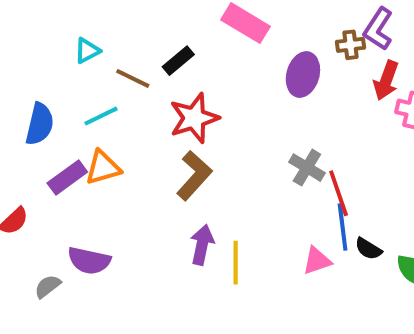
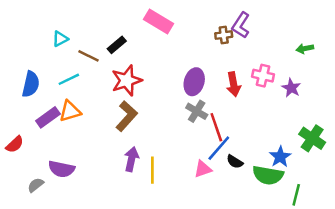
purple ellipse: (303, 74) -> (194, 82), moved
red arrow: (386, 80) -> (234, 84), moved, turned -30
blue line: (343, 227) -> (219, 148), turned 48

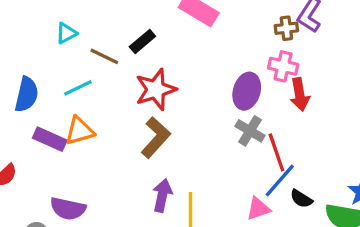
pink cross: (263, 76) -> (283, 66), moved
purple rectangle: (48, 117) -> (50, 139), turned 60

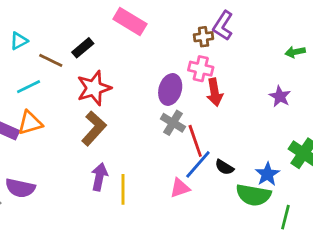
black semicircle: (301, 199) -> (224, 167), moved

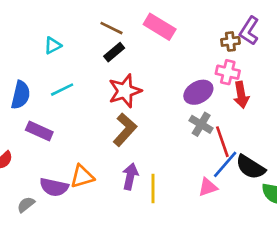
brown line: (51, 60) -> (111, 28), moved
purple ellipse: (170, 89) -> (198, 92), turned 44
orange triangle: (30, 123) -> (82, 176), moved
black semicircle: (224, 167) -> (251, 167), size x1.6

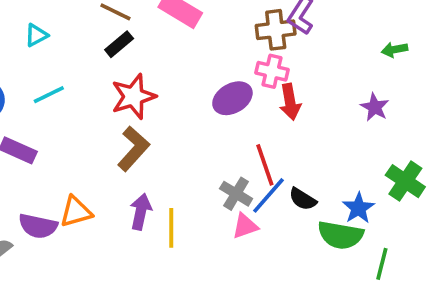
brown cross: (230, 41) -> (276, 30), size x1.5
gray cross: (201, 124) -> (236, 194), moved
black semicircle: (251, 167) -> (303, 199), size x0.7

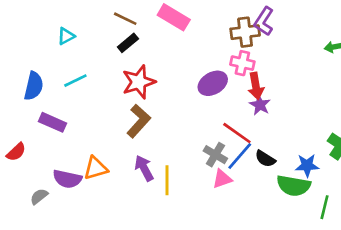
purple star: (375, 107) -> (260, 105), moved
red line: (265, 165) -> (237, 133), turned -36
blue star: (358, 208) -> (307, 165), turned 30
purple arrow: (141, 212) -> (144, 168), turned -40

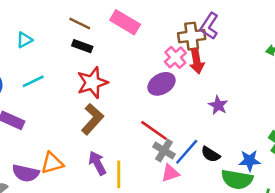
black rectangle: (128, 43) -> (82, 46), turned 60
pink cross: (242, 63) -> (175, 57), moved, turned 35
red arrow: (256, 86) -> (197, 61), moved
purple star: (260, 105) -> (218, 105), moved
red line: (237, 133) -> (154, 130), moved

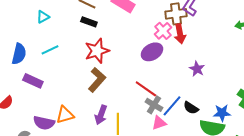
purple arrow: (97, 163) -> (101, 115), turned -132

